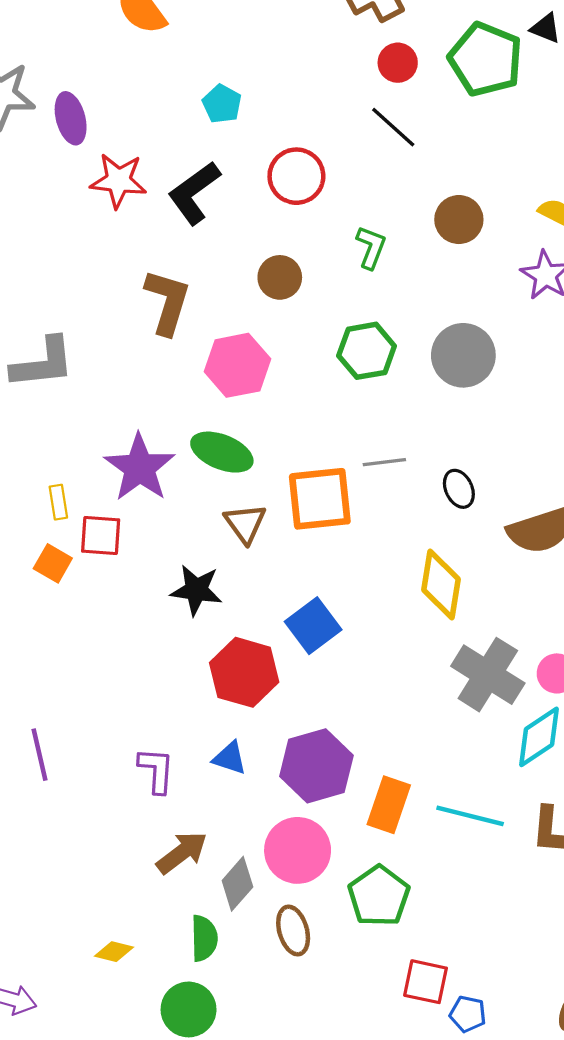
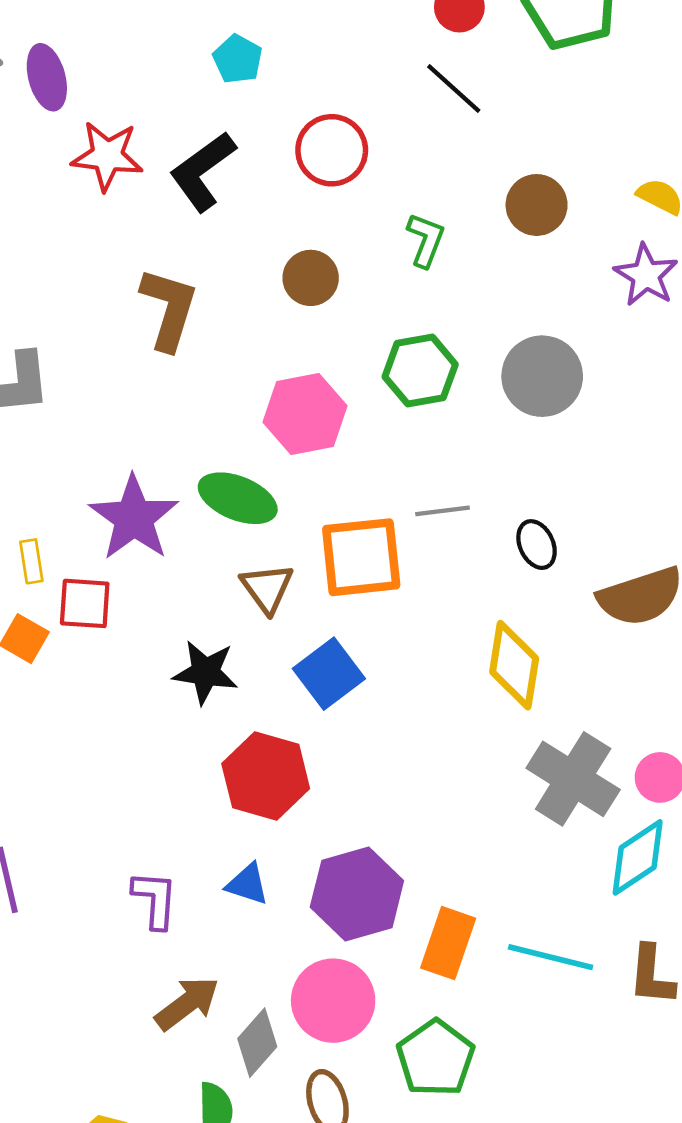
pink hexagon: (237, 365) -> (305, 414), moved
blue square: (313, 626) -> (329, 674), moved

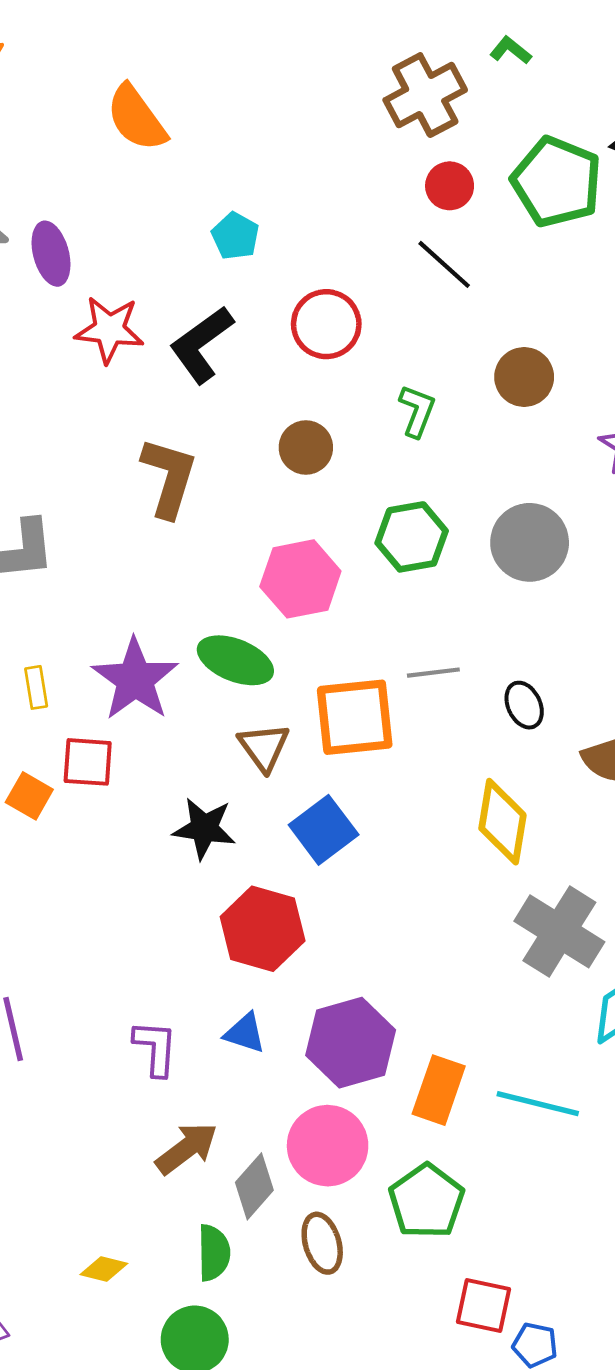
yellow rectangle: (31, 561) -> (36, 687), moved

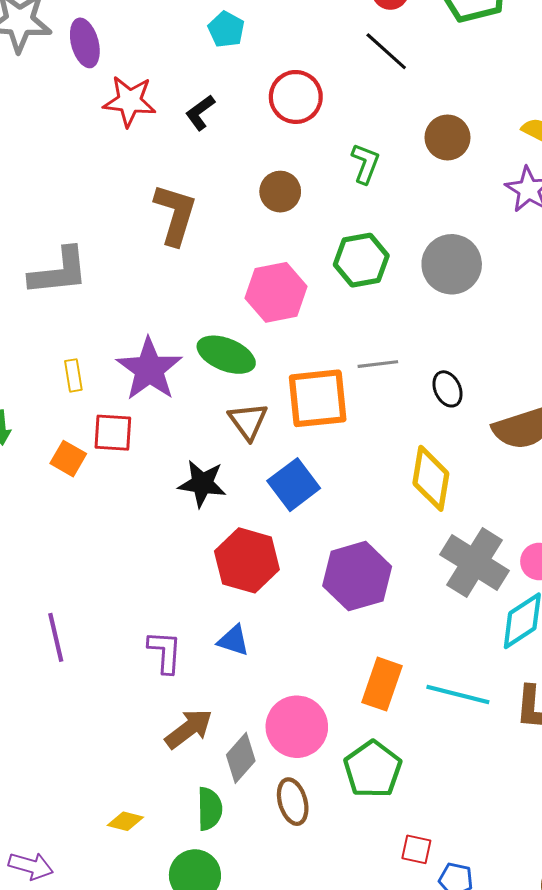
black L-shape: (202, 344) -> (200, 113), size x0.6
purple hexagon: (351, 1043) -> (357, 576), moved
red square: (483, 1306) -> (416, 849), size x0.7

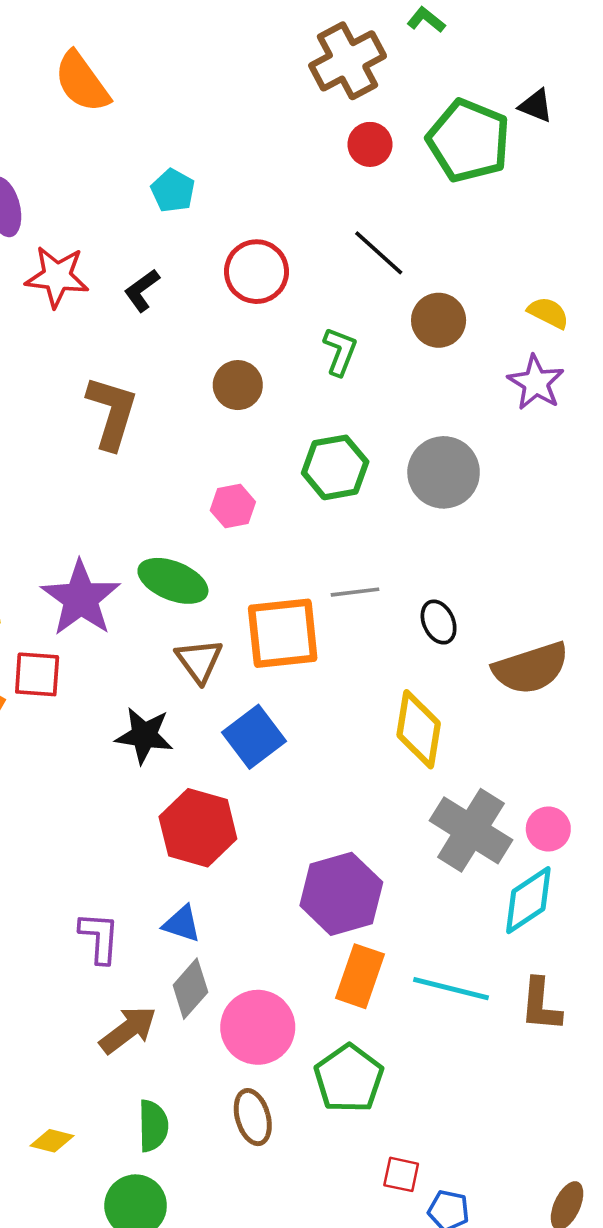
black line: (386, 51) -> (379, 253), moved
pink hexagon: (276, 292) -> (233, 506), size x0.6
purple hexagon: (357, 576) -> (341, 894), moved
gray diamond: (241, 758) -> (190, 989), moved

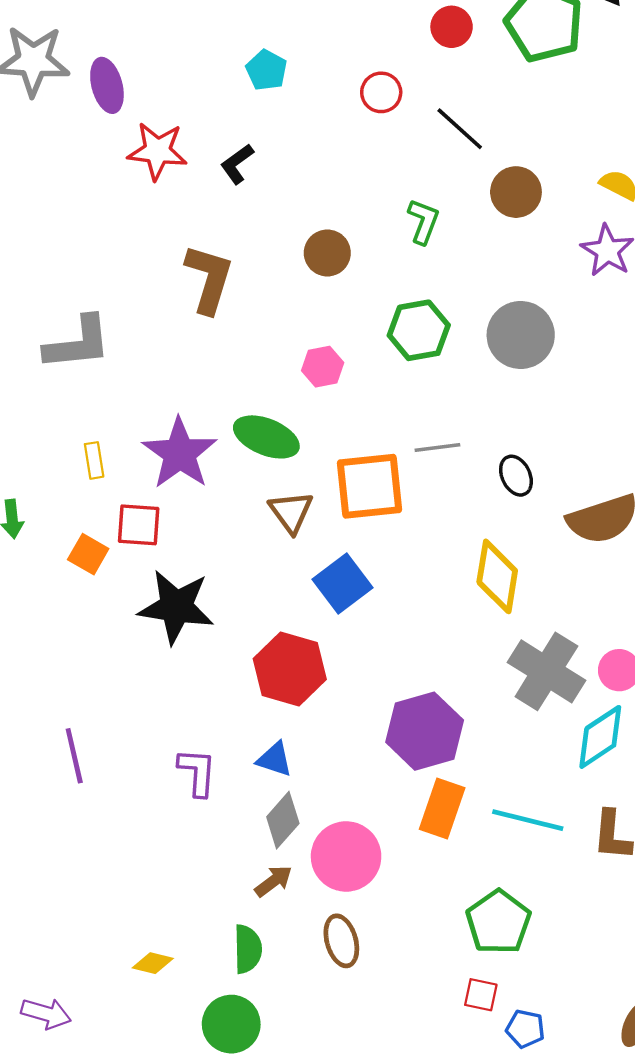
red circle: (257, 272) -> (381, 92), moved, size x0.7
black star: (144, 735) -> (176, 607), moved, size x1.4
brown arrow: (128, 1030) -> (273, 881), moved, size x0.7
green pentagon: (349, 1078) -> (498, 922), moved

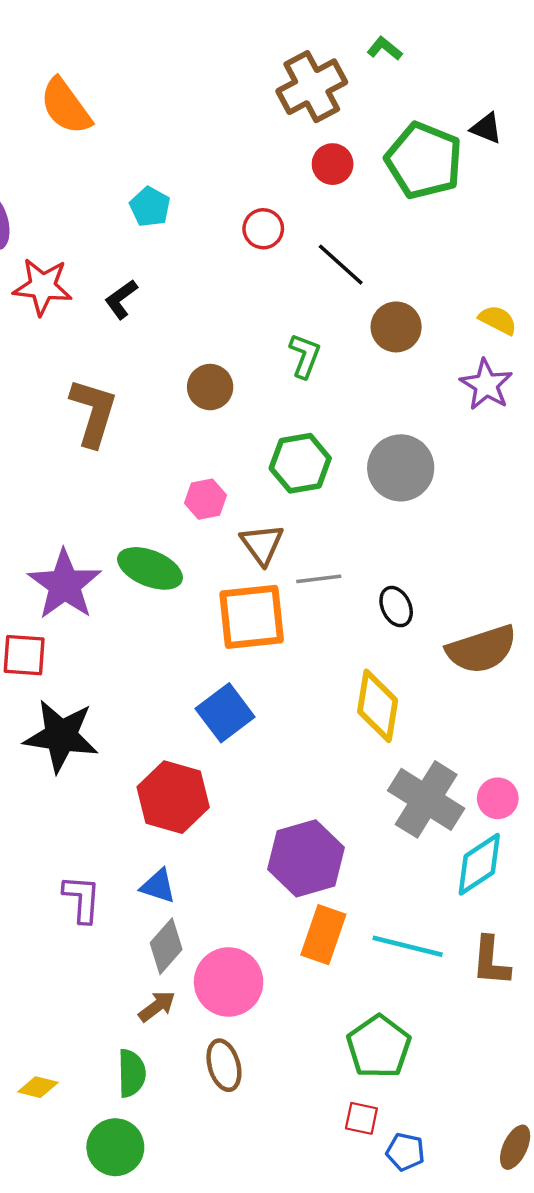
brown triangle: (291, 512) -> (262, 544), moved

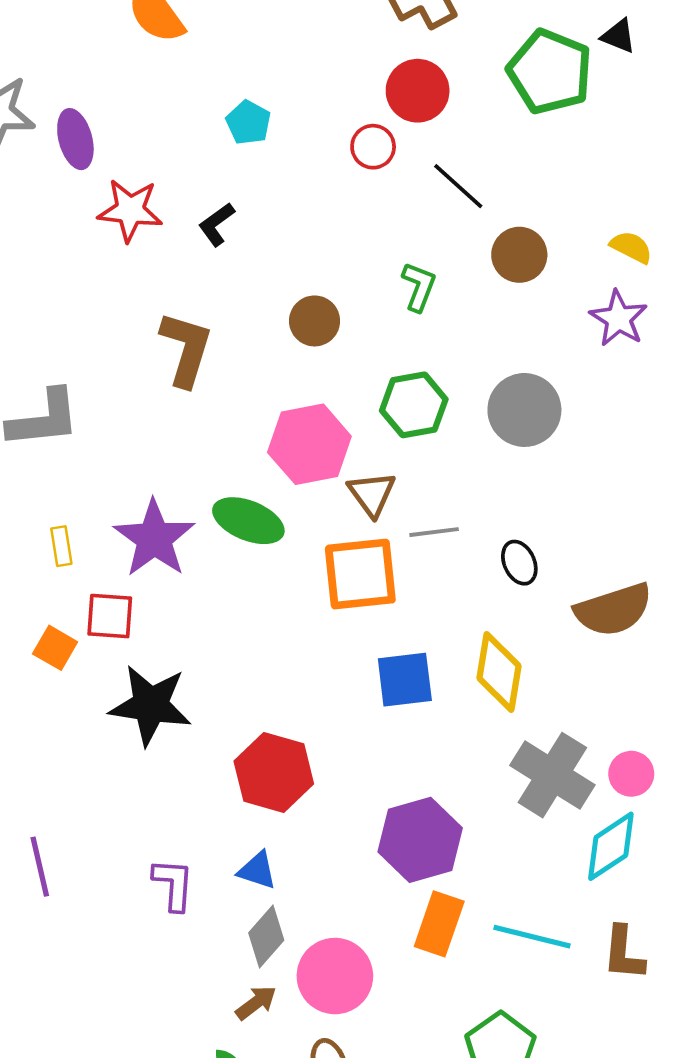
red circle: (333, 164) -> (418, 91), moved, size x1.4
pink hexagon: (205, 499) -> (309, 444), size x1.8
blue square: (225, 713) -> (405, 680), moved, turned 30

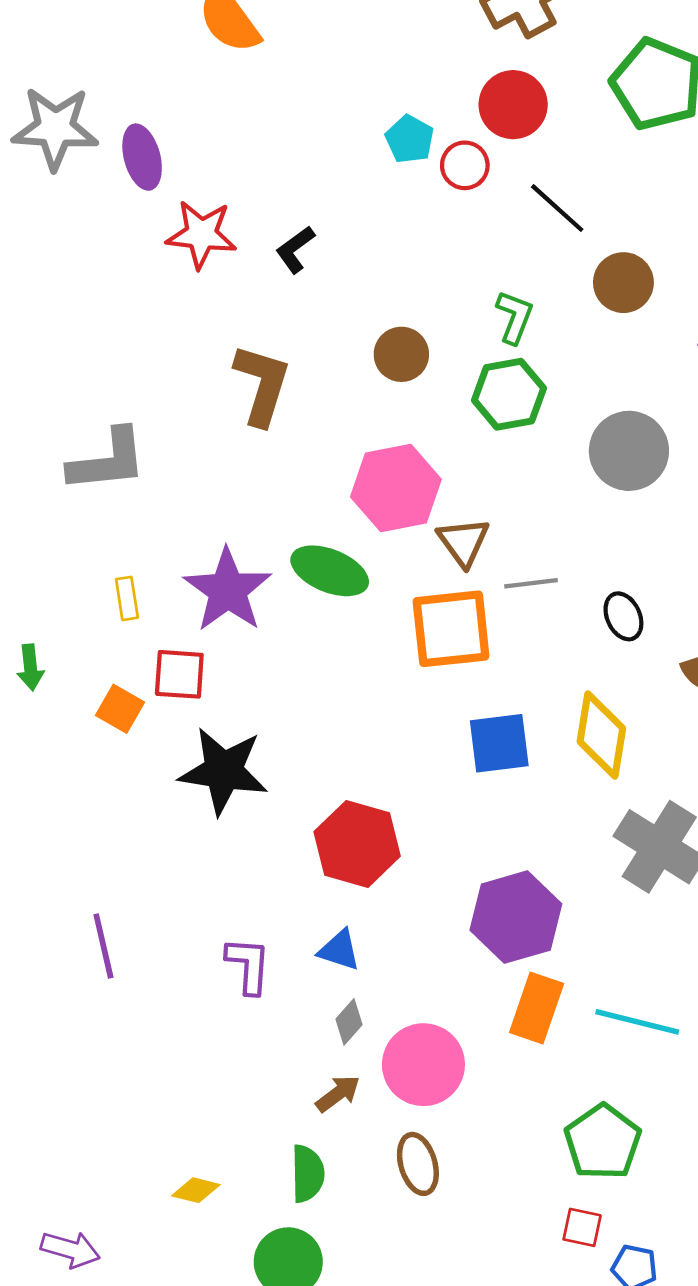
cyan pentagon: (248, 123) -> (410, 139), moved
green hexagon: (414, 405) -> (509, 394), moved
gray diamond: (266, 937) -> (349, 1022), size x0.7

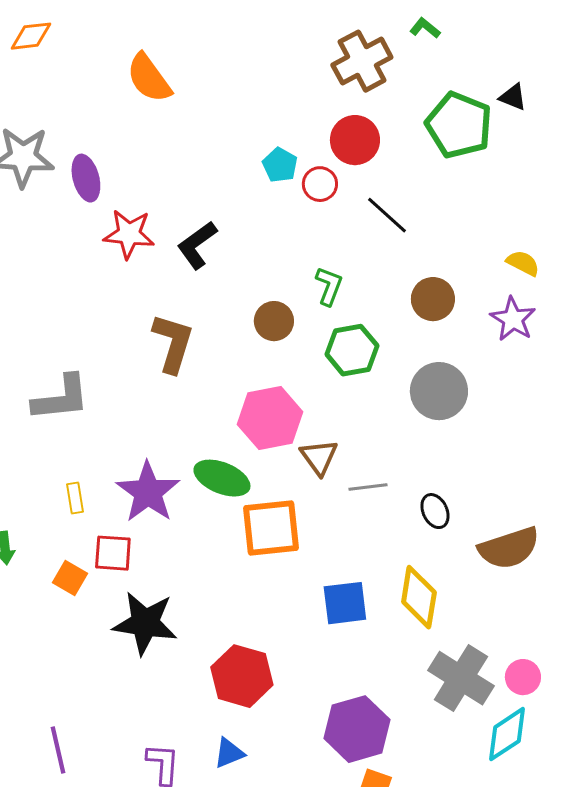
black L-shape: (295, 249) -> (197, 245), size x1.4
brown circle: (623, 283) -> (433, 299), moved
green L-shape: (514, 317) -> (329, 286), moved
orange square: (451, 629) -> (271, 528), moved
blue triangle: (339, 950) -> (229, 753), turned -40

